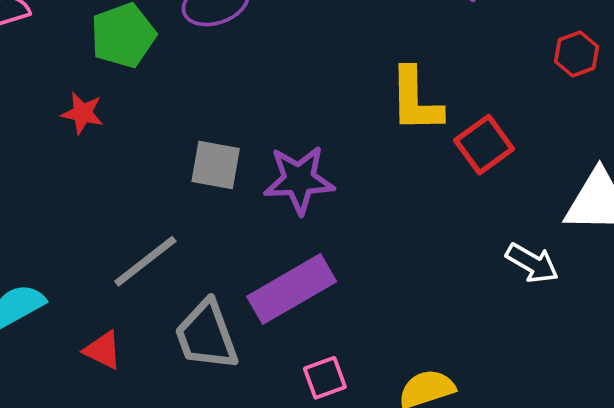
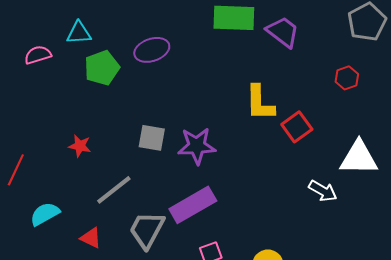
red star: (82, 113) -> (80, 146), moved
gray trapezoid: (206, 335) -> (147, 230), turned 48

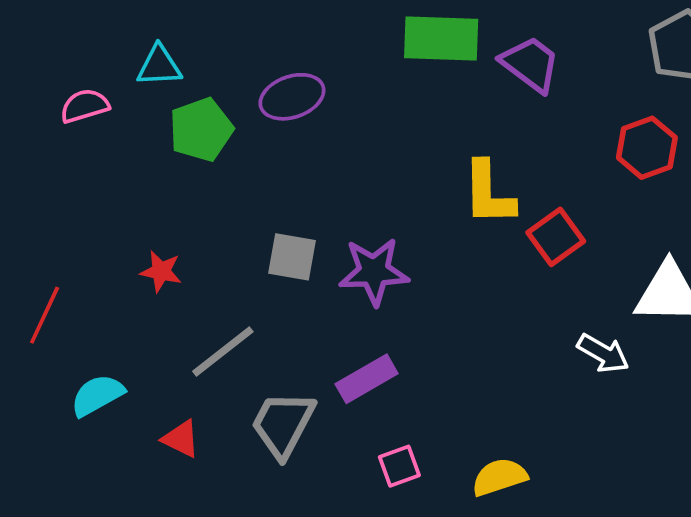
red hexagon: (347, 78) -> (647, 148), size x1.4
purple rectangle: (193, 205) -> (367, 379), size x0.7

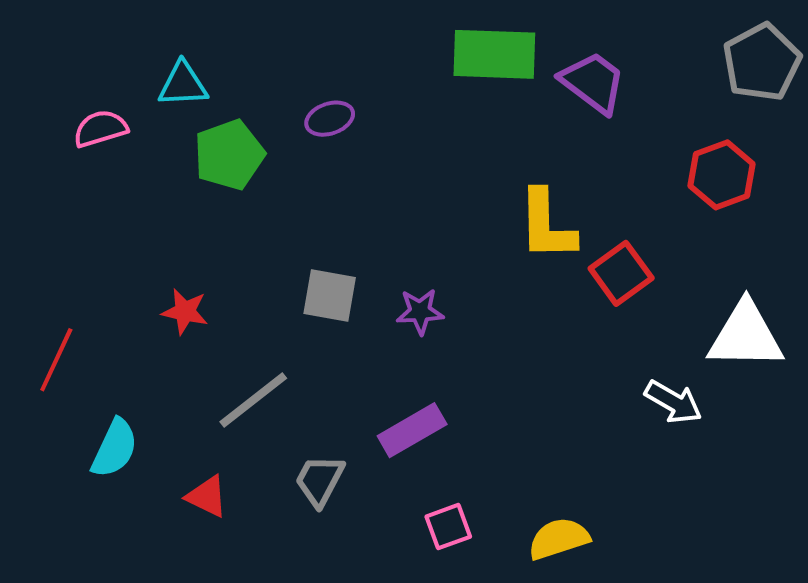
purple ellipse: (292, 97) -> (330, 119), size x0.7
purple star: (374, 271) -> (420, 312), size x0.6
cyan semicircle: (97, 395) -> (115, 448), turned 144
gray trapezoid: (283, 424) -> (320, 480), size x0.7

